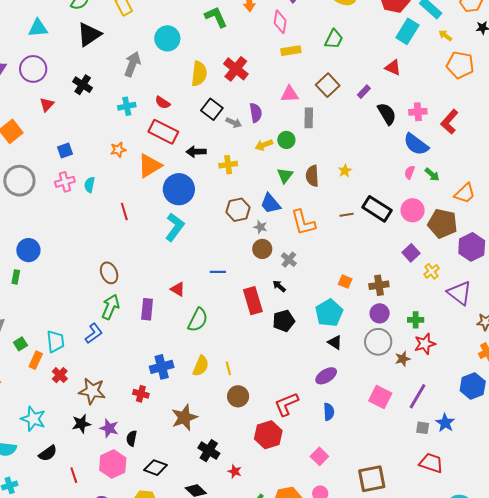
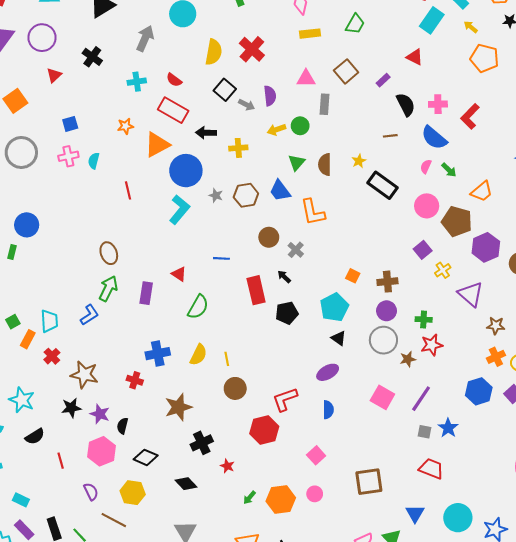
black rectangle: (377, 209) -> (382, 185), moved
brown line: (347, 215) -> (390, 136), moved
gray star: (260, 227) -> (216, 195), moved
black cross: (209, 451) -> (202, 443), turned 30

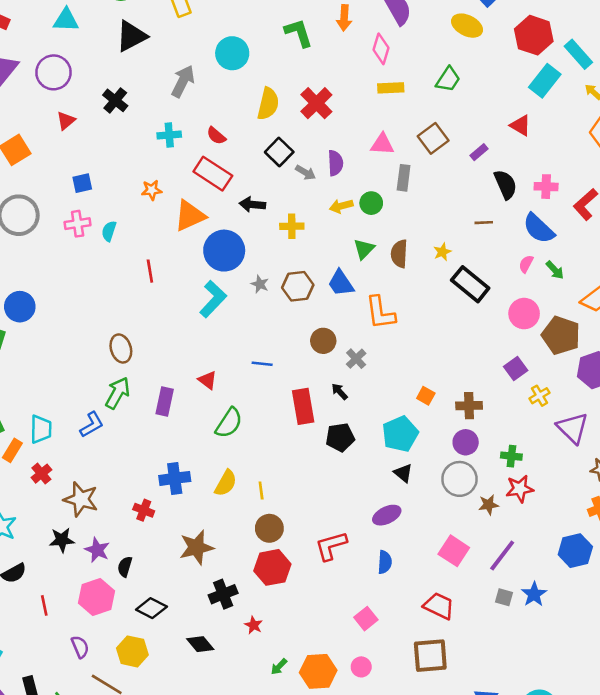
red hexagon: (264, 430) -> (272, 567), moved
red trapezoid: (431, 469) -> (439, 606), moved

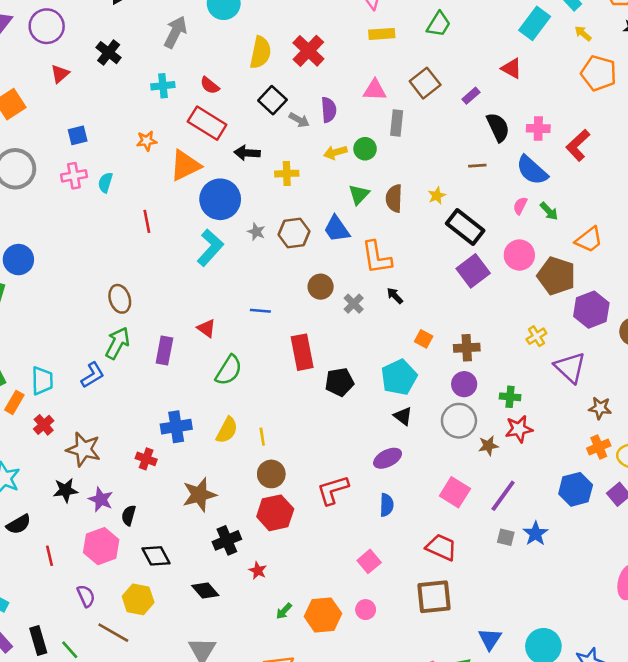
purple square: (516, 369) -> (473, 271), moved, size x1.4
black arrow: (340, 392) -> (395, 296), moved
black diamond: (151, 608) -> (156, 556), turned 36

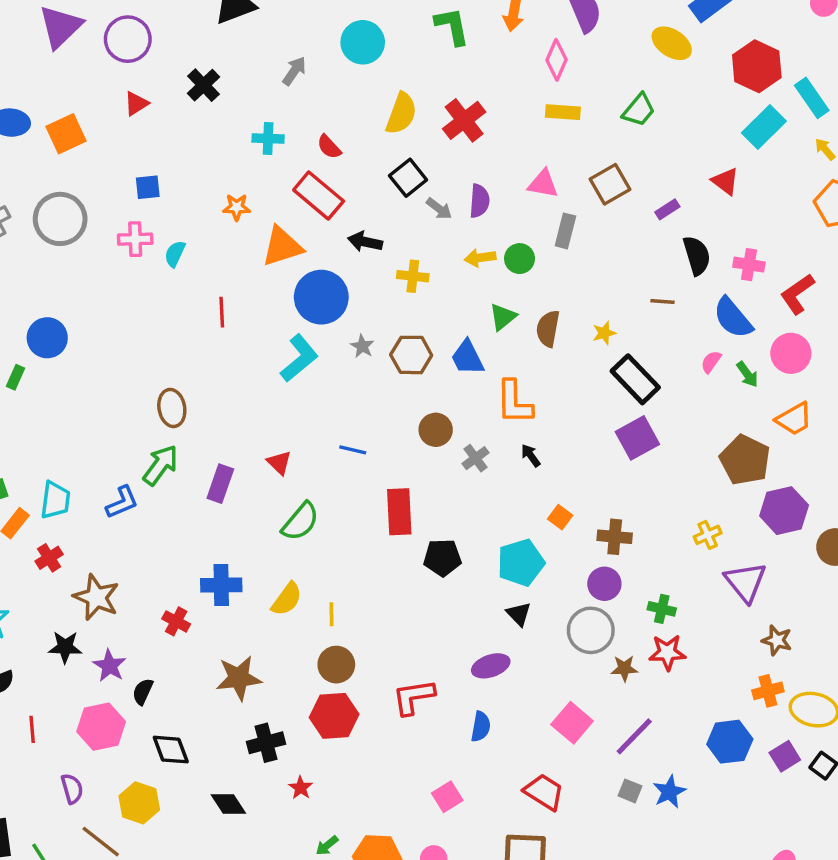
gray arrow: (175, 32) -> (294, 71), size x0.7
pink circle: (519, 255) -> (791, 353), moved

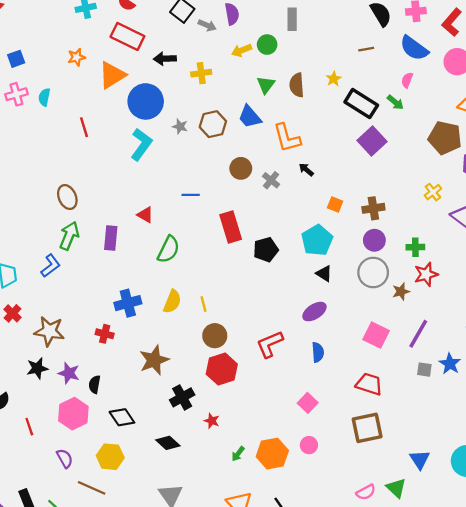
green arrow: (747, 374) -> (395, 102), moved

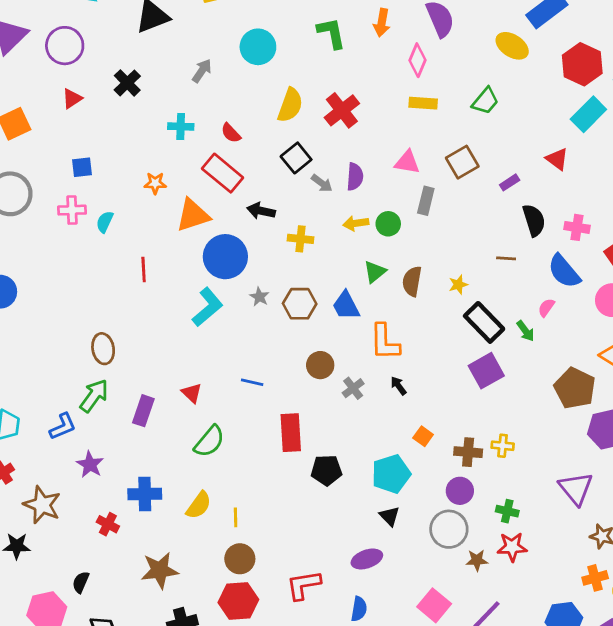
yellow cross: (433, 192) -> (503, 446), moved, turned 30
purple star: (69, 373) -> (90, 465), moved

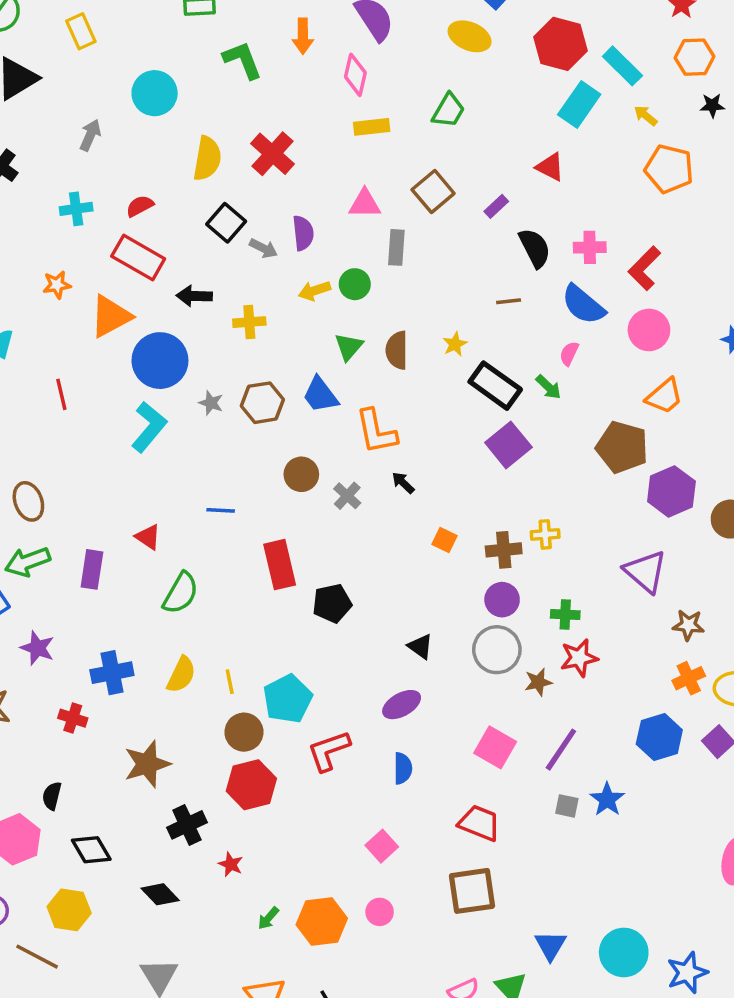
red semicircle: (231, 133) -> (140, 206), turned 115
green arrow: (94, 396) -> (28, 562), turned -136
cyan pentagon: (391, 474) -> (288, 699), moved

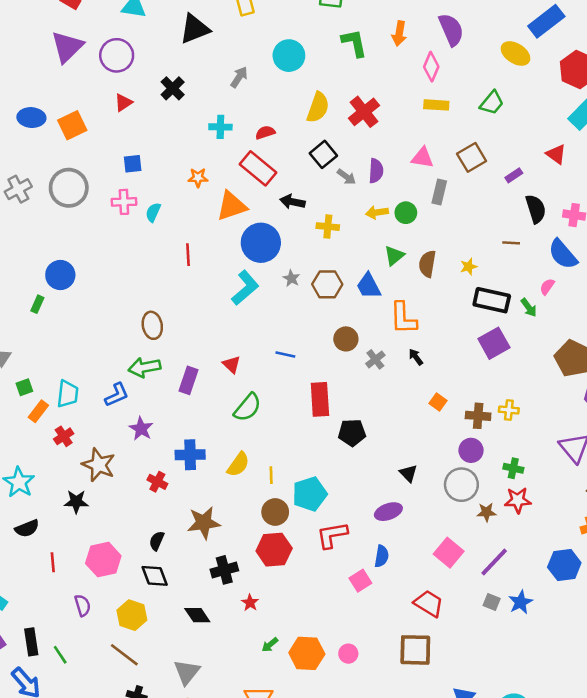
black rectangle: (495, 386) -> (492, 300), turned -33
black semicircle: (52, 796) -> (157, 541), moved
pink square: (382, 846) -> (360, 581), moved
brown line: (37, 957) -> (124, 655), moved

